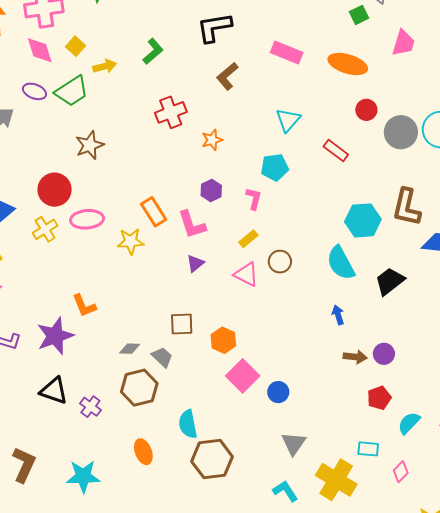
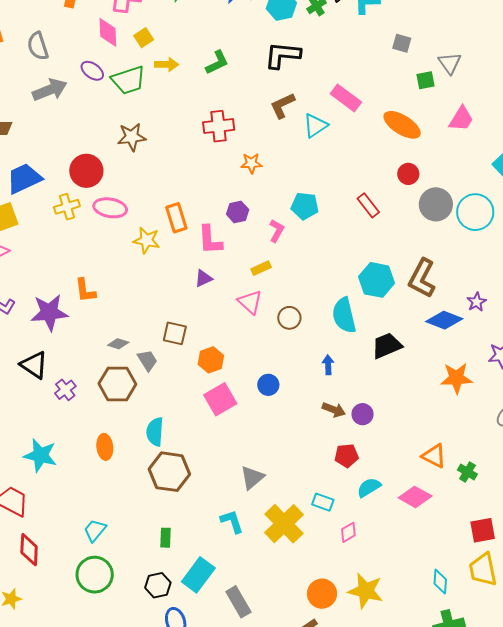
cyan triangle: (288, 120) -> (315, 126), moved
brown circle: (280, 262) -> (289, 318), moved
blue circle: (278, 392) -> (268, 385), moved

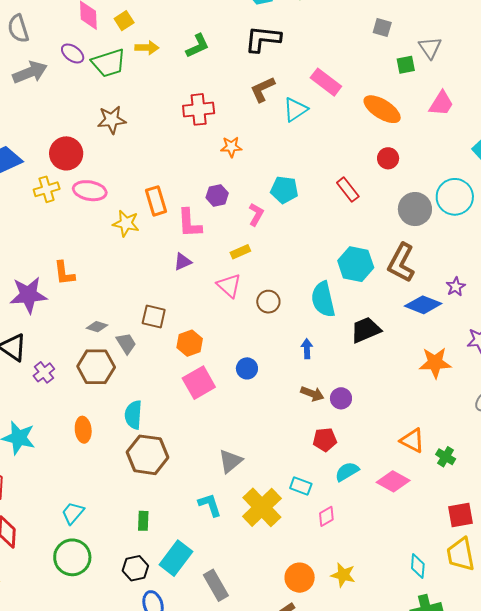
gray circle: (436, 204) -> (415, 209), moved
yellow star: (366, 591) -> (343, 575), size x0.7

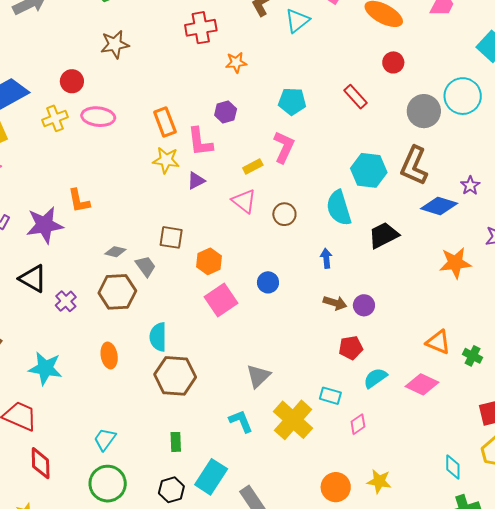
red circle: (66, 153) -> (72, 81), size x0.7
pink L-shape: (256, 214) -> (284, 147), moved, size x1.4
yellow star: (126, 223) -> (166, 160), moved

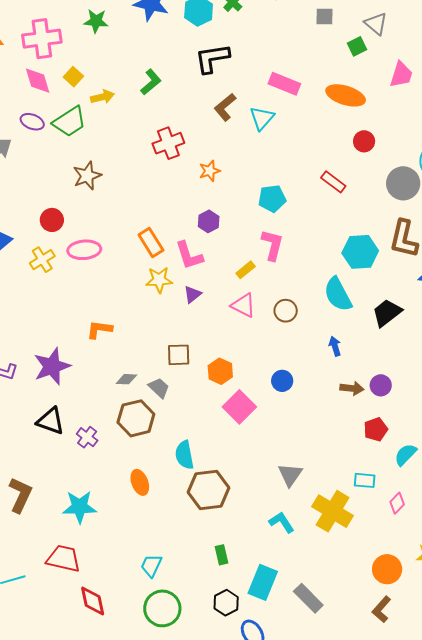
orange L-shape: (79, 201) -> (99, 329), moved, turned 120

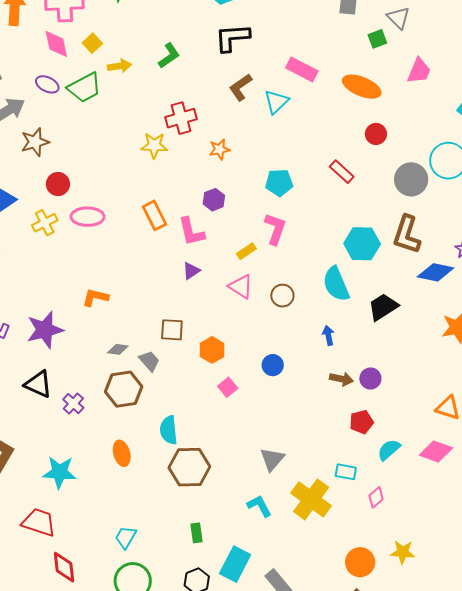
brown star: (87, 176) -> (35, 142), moved
yellow star: (159, 280) -> (154, 145), moved
pink square: (239, 407) -> (228, 387), size x0.6

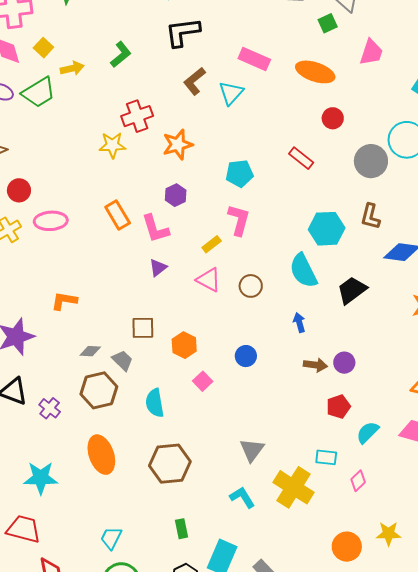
orange star: (219, 149) -> (178, 145), size x1.4
brown L-shape: (407, 235) -> (370, 217), size x0.7
cyan semicircle: (169, 430) -> (155, 403), moved
orange ellipse: (122, 453) -> (101, 455), size x1.5

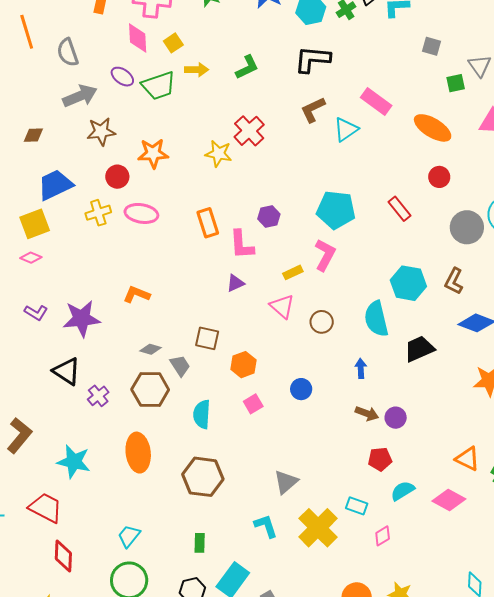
red cross: (137, 116) -> (249, 131), turned -36
orange star: (178, 145) -> (153, 153), moved
cyan pentagon: (240, 174) -> (336, 210), size x1.4

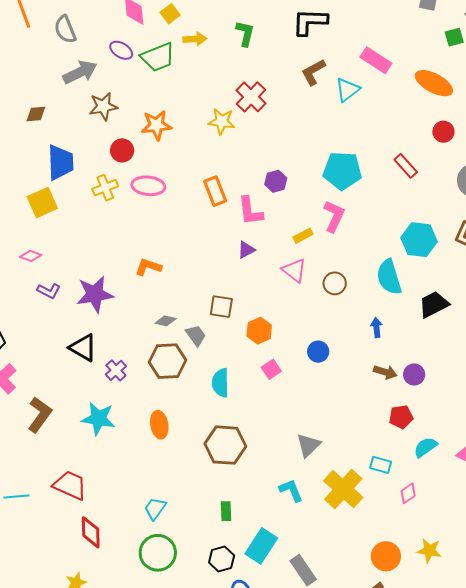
green L-shape: (247, 67) -> (245, 34), turned -48
blue trapezoid: (55, 185) -> (60, 162), turned 117
pink diamond: (31, 258) -> (31, 256), moved
orange ellipse: (138, 453) -> (159, 425), size x0.7
cyan star: (74, 462) -> (99, 419), moved

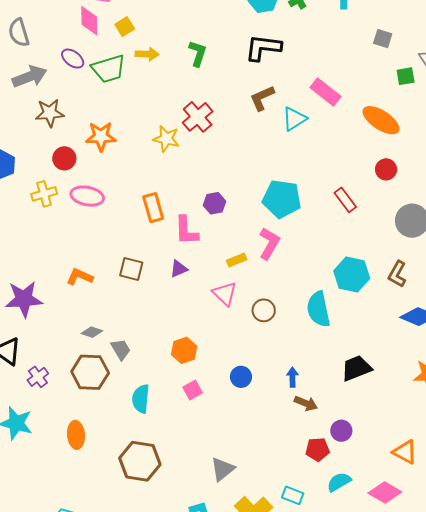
black trapezoid: (434, 304) -> (356, 368), moved
brown square: (221, 307) -> (131, 269), moved
blue arrow: (376, 328) -> (292, 377), moved
purple circle: (414, 374) -> (341, 431), moved

